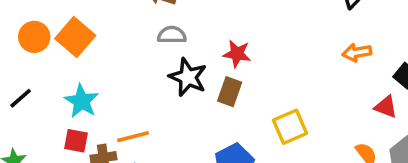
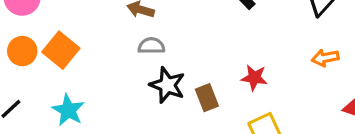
red star: (237, 54) -> (254, 78), moved
brown rectangle: (230, 92) -> (207, 98), turned -40

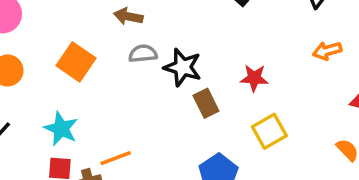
orange square: (61, 50) -> (76, 62), moved
black star: (167, 85) -> (183, 67), moved

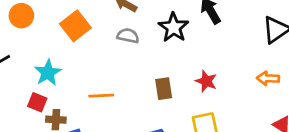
black star: (183, 67) -> (174, 27), moved
orange line: (116, 158) -> (101, 96), moved

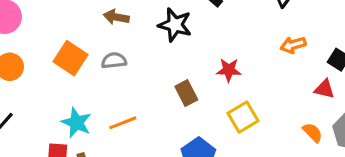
gray semicircle: (128, 36) -> (114, 61), moved
cyan star: (48, 73) -> (76, 123), moved

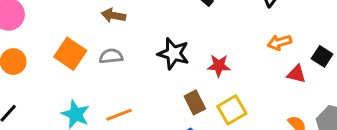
black star: (175, 25) -> (173, 54), moved
red triangle: (324, 89) -> (296, 74), moved
brown rectangle: (186, 93) -> (195, 102), moved

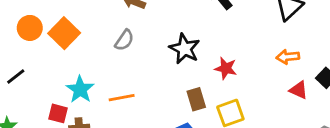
orange square: (70, 54) -> (64, 33), moved
gray semicircle: (111, 56) -> (124, 40), turned 120

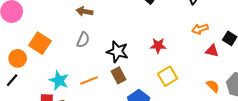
orange circle: (30, 28) -> (18, 58), moved
black star: (185, 49) -> (117, 52), moved
brown rectangle: (196, 99) -> (118, 75), moved

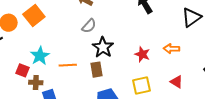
orange arrow: (200, 29) -> (171, 49), moved
gray semicircle: (83, 40) -> (89, 26), moved
red triangle: (212, 51) -> (177, 82), moved

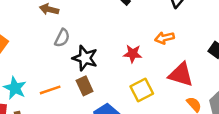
red triangle: (177, 82) -> (181, 75), size x1.6

